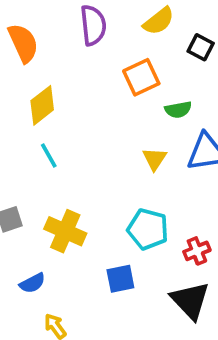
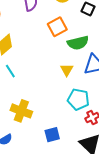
green semicircle: (178, 110) -> (78, 43), size x1.5
cyan pentagon: (148, 229) -> (78, 99), moved

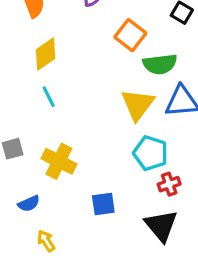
orange square: (57, 27) -> (130, 35), turned -30
yellow triangle: (67, 70) -> (138, 105), size x1.6

